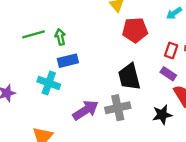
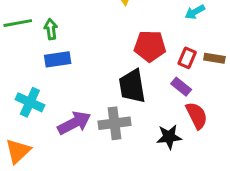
red pentagon: (135, 30) -> (150, 46), moved
cyan cross: (49, 83) -> (30, 102), moved

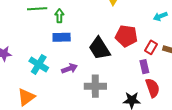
black trapezoid: (132, 86) -> (99, 48), moved, turned -30
purple rectangle: (181, 87) -> (144, 67), turned 32
purple arrow: (74, 123) -> (69, 69), moved, size x0.7

